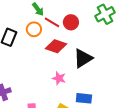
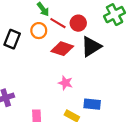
black triangle: (83, 58) -> (91, 47), moved

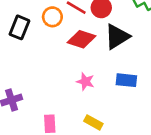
blue rectangle: (92, 104) -> (126, 80), moved

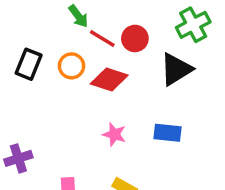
orange circle: (52, 17) -> (72, 66), moved
black triangle: (117, 37) -> (176, 69), moved

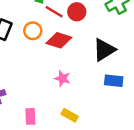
black triangle: (176, 69) -> (104, 50), moved
blue rectangle: (167, 133) -> (114, 81), moved

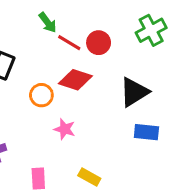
orange circle: (33, 31) -> (41, 95), moved
pink star: (62, 78) -> (65, 129), moved

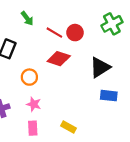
green arrow: (48, 23) -> (27, 18), moved
orange circle: (41, 95) -> (29, 77), moved
pink star: (65, 129) -> (34, 104), moved

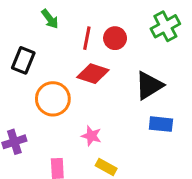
red line: (54, 33) -> (87, 38), turned 70
orange circle: (29, 77) -> (53, 99), size x1.5
pink star: (34, 104) -> (91, 136), moved

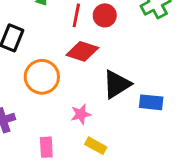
black triangle: (149, 86) -> (117, 84), moved
pink star: (91, 136) -> (81, 114), turned -30

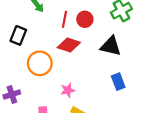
black triangle: (117, 84) -> (111, 46), moved, turned 45
blue rectangle: (151, 102) -> (118, 82), turned 63

